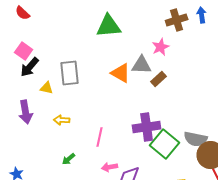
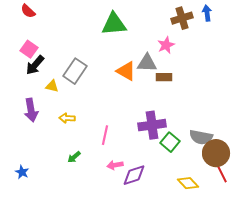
gray rectangle: (70, 73) -> (75, 71), turned 40
brown rectangle: (159, 79) -> (164, 77), turned 42
green square: (165, 144) -> (170, 142), size x0.7

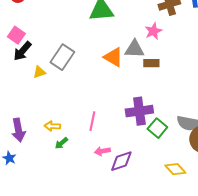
yellow triangle: (52, 86) -> (39, 72), turned -32
purple arrow: (31, 110) -> (18, 130), moved
yellow arrow: (67, 118) -> (52, 126), moved

